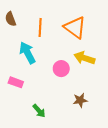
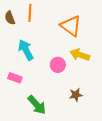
orange line: (40, 27) -> (30, 13), moved
green arrow: (39, 111) -> (37, 105), size x1.5

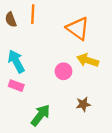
cyan arrow: (26, 50) -> (16, 61), moved
green arrow: (37, 105) -> (40, 115), turned -100

